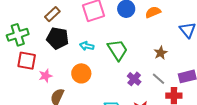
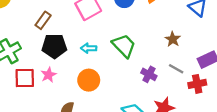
pink star: (45, 76) -> (49, 75), moved

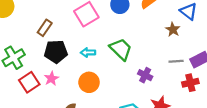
brown star: (173, 39) -> (173, 30), moved
gray line: (176, 69) -> (176, 61), moved, turned -32
red square: (25, 78) -> (29, 82), turned -30

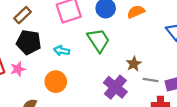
brown star: (173, 30) -> (134, 64), moved
green trapezoid: (121, 49) -> (99, 40), moved
purple cross: (145, 75) -> (115, 87), size x1.5

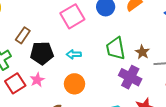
brown rectangle: (23, 15) -> (23, 35), moved
green trapezoid: (99, 40) -> (116, 48), moved, turned -145

